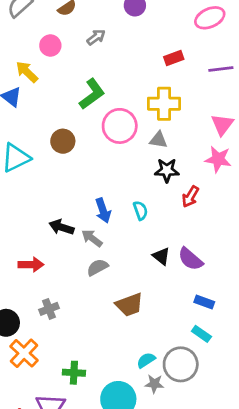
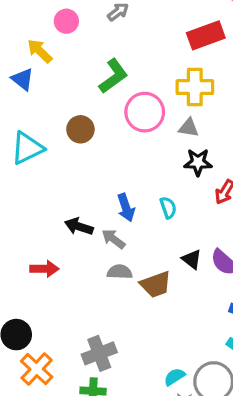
red rectangle: (174, 58) -> (206, 35), size x1.6
gray semicircle: (97, 267) -> (120, 272), turned 30
brown trapezoid: (129, 305) -> (156, 284), moved
gray cross: (49, 309) -> (99, 353), moved, size x1.5

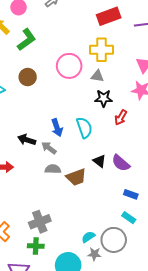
green L-shape: (113, 76) -> (27, 40), moved
cyan semicircle: (168, 208) -> (84, 128), size x1.5

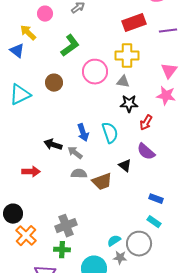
green L-shape: (27, 40) -> (70, 46), moved
purple semicircle: (121, 163) -> (146, 152), moved

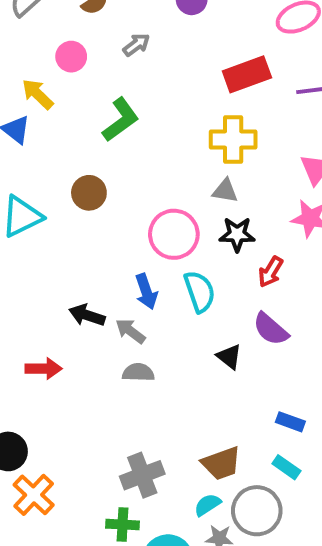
pink circle: (95, 72) -> (174, 234), moved
brown trapezoid: (102, 182) -> (221, 463), moved
gray cross: (66, 226) -> (142, 475), moved
green cross: (62, 250) -> (123, 525), moved

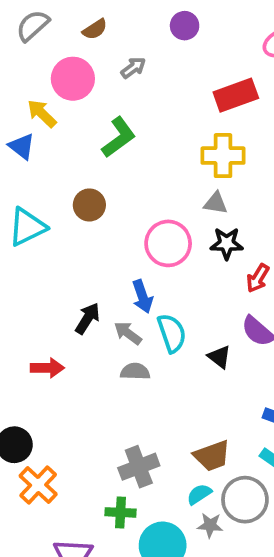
pink circle: (71, 57) -> (73, 79), size x1.5
cyan semicircle: (200, 292) -> (172, 333), moved
black arrow: (87, 315) -> (88, 318), turned 104

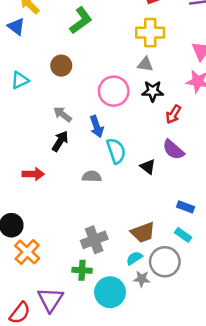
cyan triangle: (27, 227) -> (20, 80), size x0.7
gray arrow: (128, 333) -> (62, 114), moved

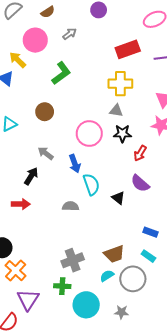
black arrow: (60, 141) -> (31, 176), moved
gray star: (142, 279) -> (121, 312), moved
purple triangle: (50, 300) -> (28, 300), moved

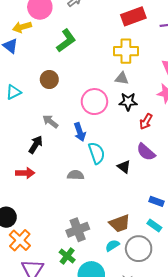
yellow arrow: (18, 60) -> (22, 27), turned -60
green cross: (62, 286) -> (67, 256), turned 35

